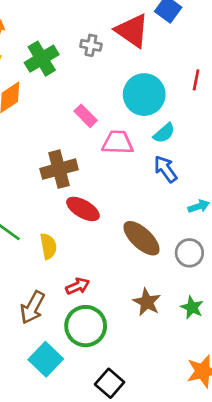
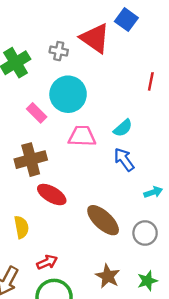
cyan circle: (144, 95) -> (68, 94), moved
pink rectangle: (86, 116) -> (37, 113), moved
green star: (192, 307) -> (147, 281), turned 30

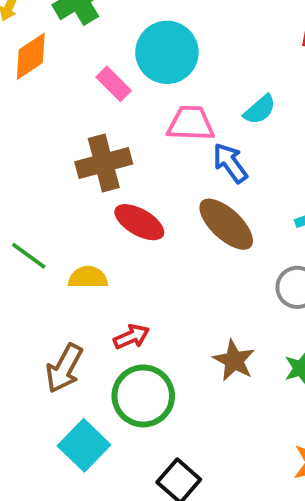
blue arrow: (124, 160) -> (230, 163), moved
brown ellipse: (103, 220) -> (226, 224), moved
yellow semicircle: (21, 227) -> (88, 277), turned -80

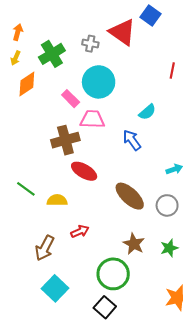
pink trapezoid: (191, 123) -> (92, 119), moved
brown ellipse: (226, 224) -> (130, 196), moved
green circle: (143, 396) -> (113, 274), moved

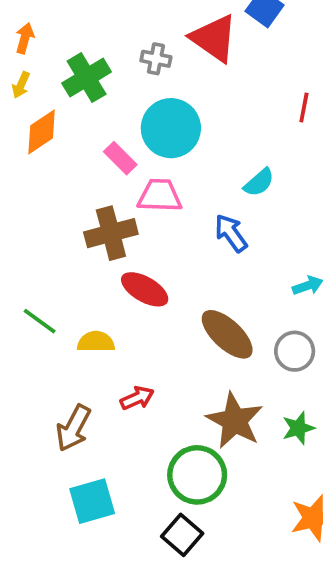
brown star: (134, 244) -> (235, 421), size x1.4
cyan square: (55, 288) -> (92, 501), turned 30

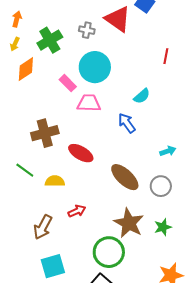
brown cross: (111, 233) -> (45, 133), moved

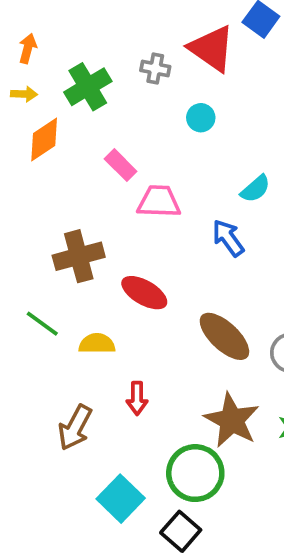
yellow arrow: (15, 44) -> (24, 94), turned -112
cyan circle: (95, 67) -> (201, 118), moved, size x0.5
red arrow: (77, 211) -> (137, 398), turned 114
cyan square: (53, 266) -> (121, 499), moved, turned -30

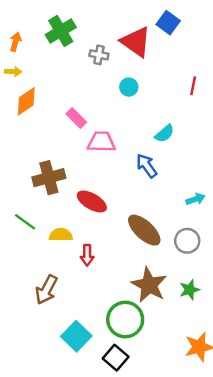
green cross: (88, 87) -> (61, 31), moved
red arrow: (137, 398) -> (87, 255), moved

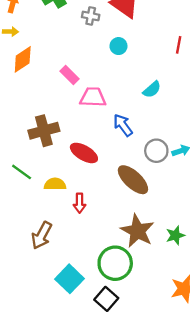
blue arrow: (147, 166) -> (123, 125), moved
gray circle: (187, 241) -> (156, 151), moved

